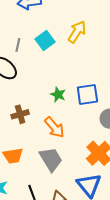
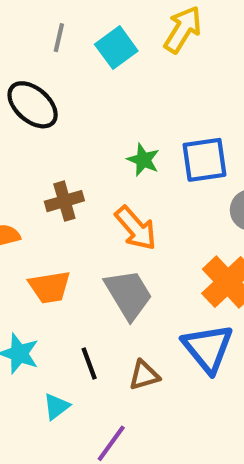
gray line: (18, 45) -> (59, 38), moved

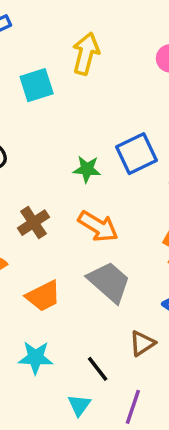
cyan square: (116, 48) -> (37, 85), turned 36
black line: (89, 364) -> (98, 369), moved
cyan triangle: (56, 406) -> (79, 405), moved

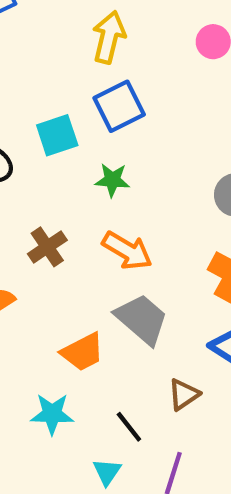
cyan square: (37, 85) -> (57, 135), moved
blue square: (136, 154) -> (119, 106), moved
orange trapezoid: (43, 296) -> (83, 352), moved

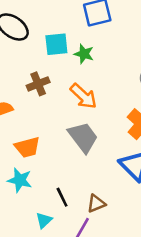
cyan square: (57, 135) -> (56, 44), moved
orange trapezoid: (83, 352) -> (27, 147), moved
brown triangle: (184, 394) -> (96, 204), moved

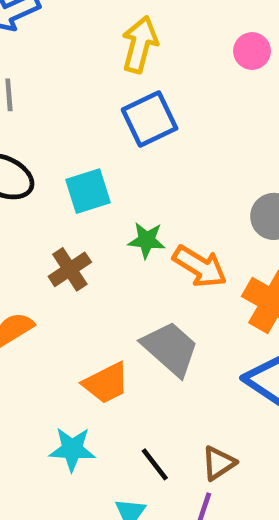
green star: (84, 54) -> (147, 240), moved
orange arrow: (83, 96) -> (200, 266), moved
orange trapezoid: (27, 147) -> (106, 383), moved

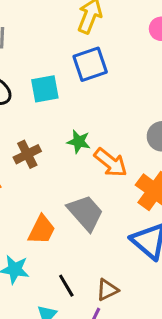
cyan square: (88, 191) -> (45, 89), moved
orange trapezoid: (106, 383) -> (42, 230), turned -44

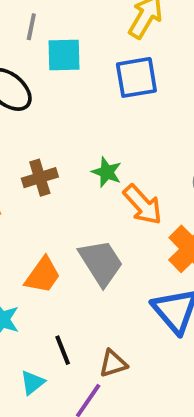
cyan square: (45, 89) -> (64, 55), moved

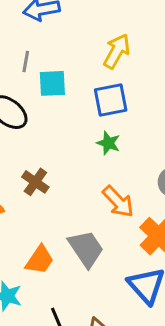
green star: (107, 172) -> (108, 143), moved
brown cross: (40, 178) -> (35, 182), turned -36

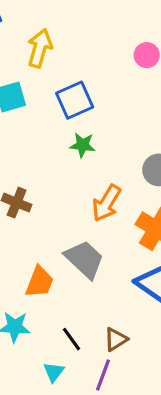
yellow arrow: (117, 51) -> (40, 48), moved
orange arrow: (118, 202) -> (106, 203), turned 88

